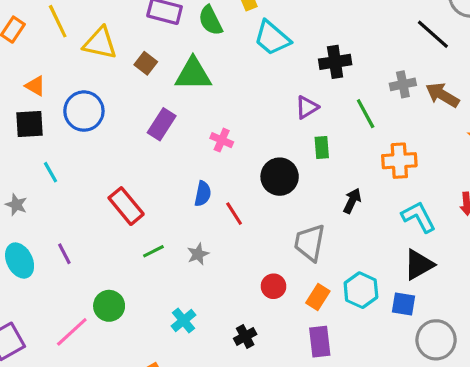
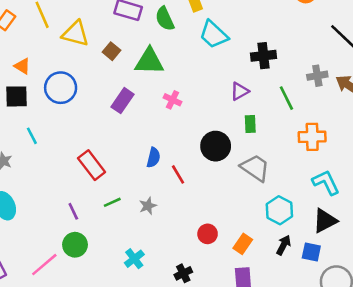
pink cross: (222, 140) -> (172, 100), moved
black arrow: (352, 201) -> (284, 245), moved
gray trapezoid: (310, 243) -> (255, 168), moved, turned 112
purple line: (64, 254) -> (73, 211), moved
cyan hexagon: (361, 290) -> (279, 210), moved

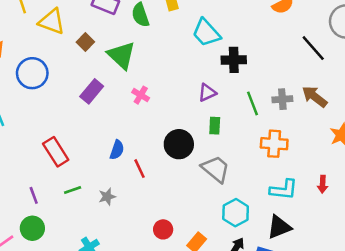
cyan trapezoid: (214, 35) -> (206, 33), moved
green triangle: (149, 61) -> (121, 55), turned 36
gray cross: (317, 76) -> (282, 99), moved
cyan L-shape: (326, 182) -> (284, 190), turned 116

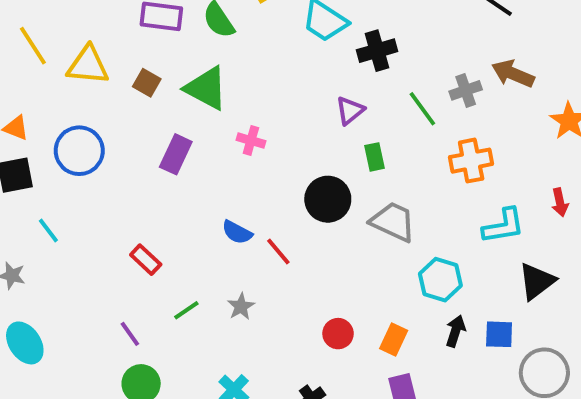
blue semicircle: (117, 150) -> (237, 232), turned 114
red rectangle: (56, 152) -> (146, 260), size x0.7
black triangle: (279, 227) -> (537, 281), moved

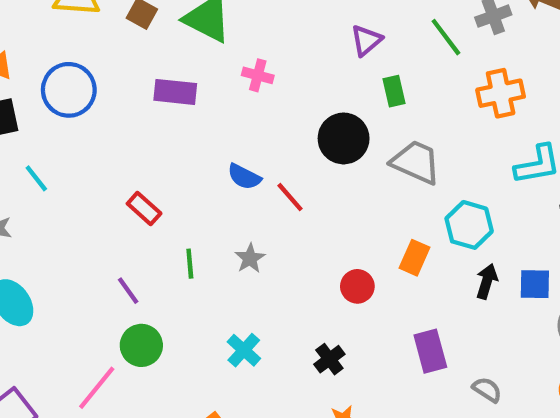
purple rectangle: (176, 154) -> (175, 92), turned 72
green line: (186, 310) -> (190, 264), turned -60
orange rectangle: (394, 340) -> (415, 258), moved

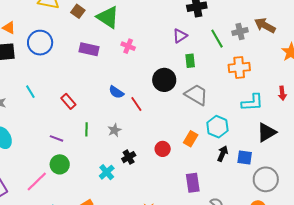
cyan line: (36, 178) -> (30, 92), moved
purple line: (128, 291) -> (57, 138), turned -40
black cross: (329, 359) -> (129, 157), moved

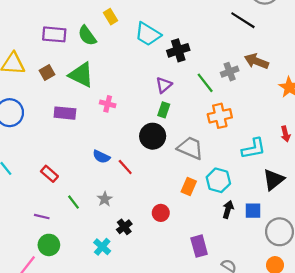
brown square: (78, 11) -> (47, 73), turned 32
green rectangle: (190, 61) -> (164, 110), moved, turned 32
orange cross: (239, 67) -> (220, 116), moved
green line: (86, 129) -> (74, 202), turned -32
orange rectangle: (191, 139) -> (189, 187), moved

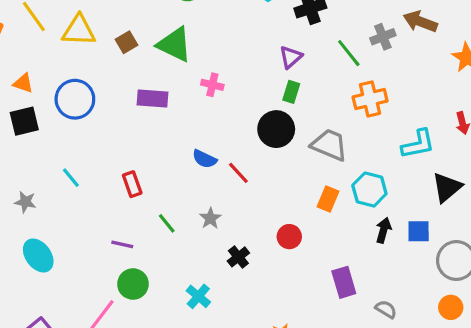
red rectangle: (49, 174) -> (132, 184), turned 30
cyan cross: (102, 247) -> (198, 296), moved

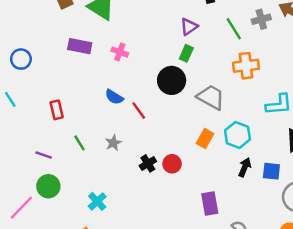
pink cross: (212, 85) -> (120, 52), moved
blue circle: (75, 99) -> (21, 59), moved, size x0.7
black cross: (238, 257) -> (148, 163), moved

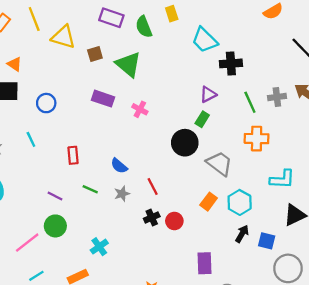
blue semicircle: (114, 97) -> (119, 166), moved
red line: (139, 111) -> (153, 187), moved
green line: (79, 143) -> (90, 189), turned -42

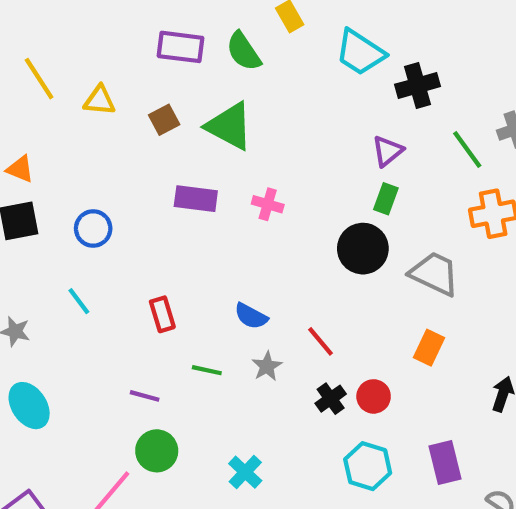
yellow triangle: (63, 37) -> (100, 100), size x0.7
cyan hexagon: (240, 202) -> (368, 466), moved

